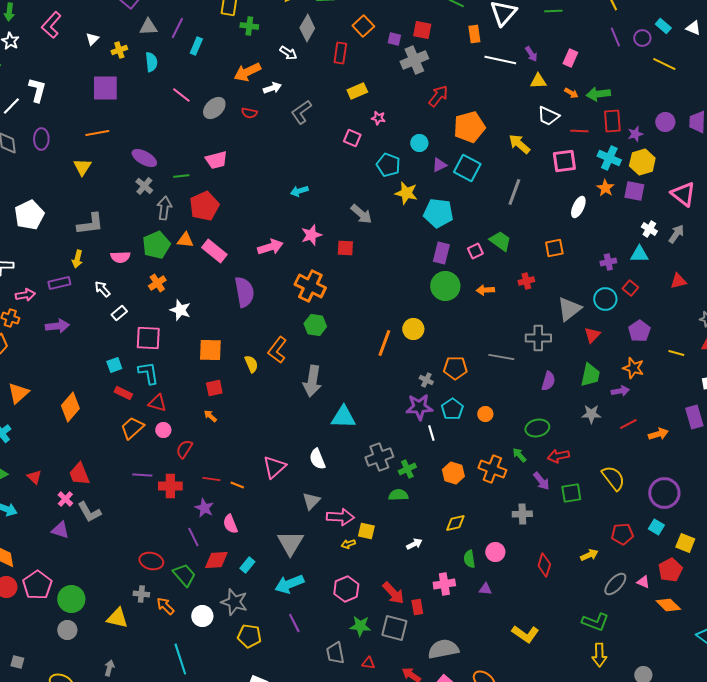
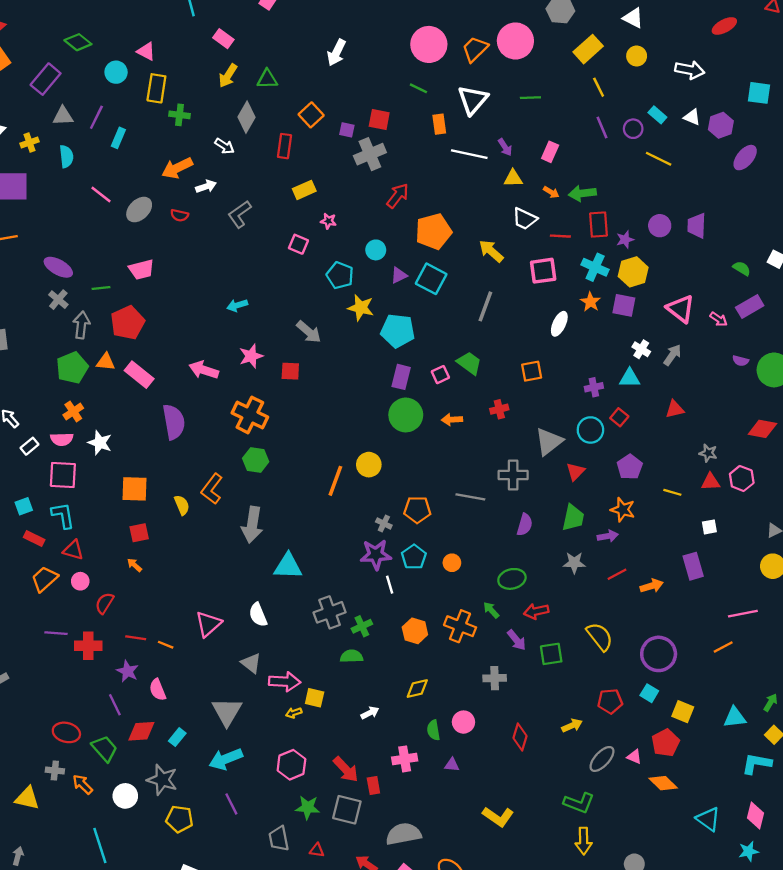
pink arrow: (270, 247) -> (204, 370), turned -145
pink semicircle: (120, 257) -> (62, 439), moved
gray triangle: (311, 501) -> (251, 663), turned -36

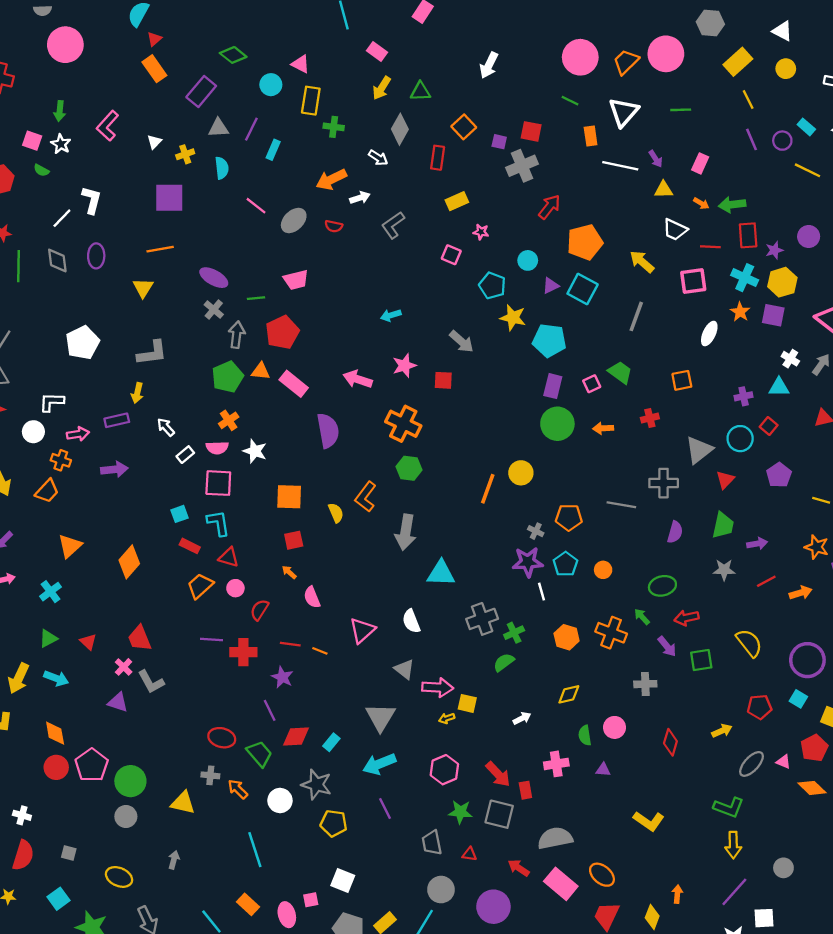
orange star: (623, 510) -> (817, 547), moved
green semicircle: (352, 656) -> (504, 662), turned -35
pink semicircle: (158, 690) -> (312, 597), moved

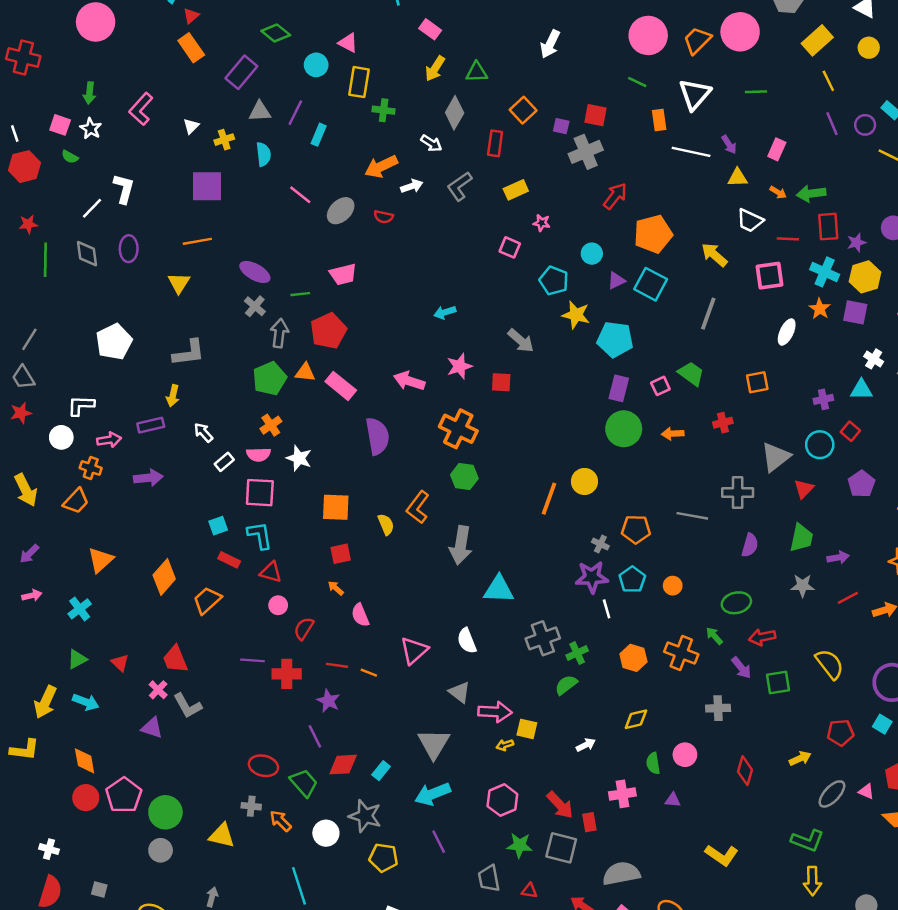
gray L-shape: (393, 225) -> (459, 186), moved
orange trapezoid: (200, 586) -> (207, 600), moved

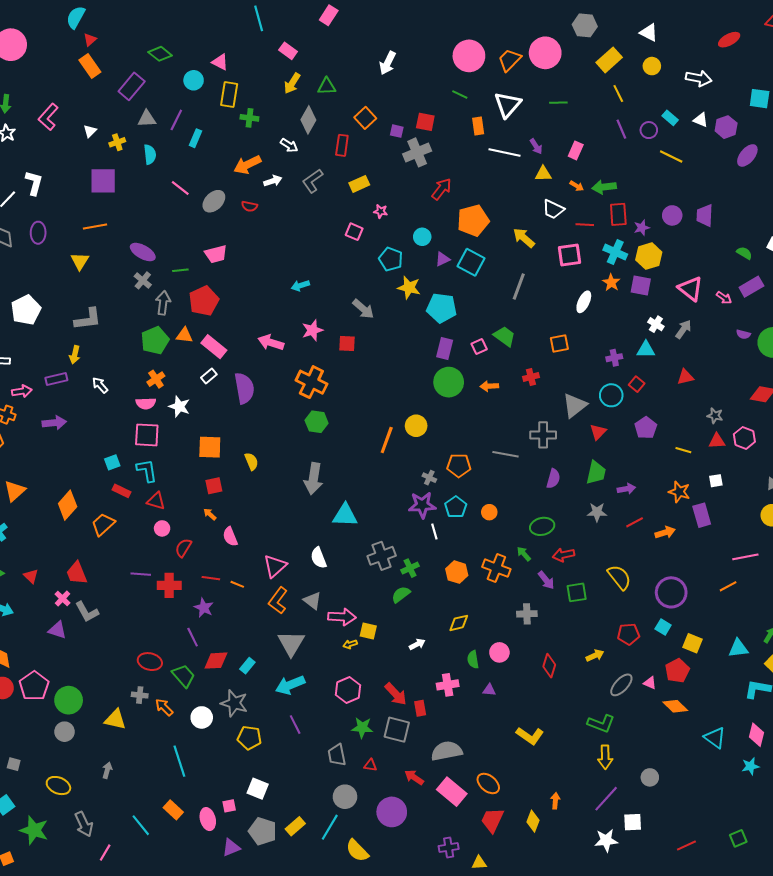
white rectangle: (224, 462) -> (209, 376), moved
orange L-shape: (418, 507) -> (278, 601), moved

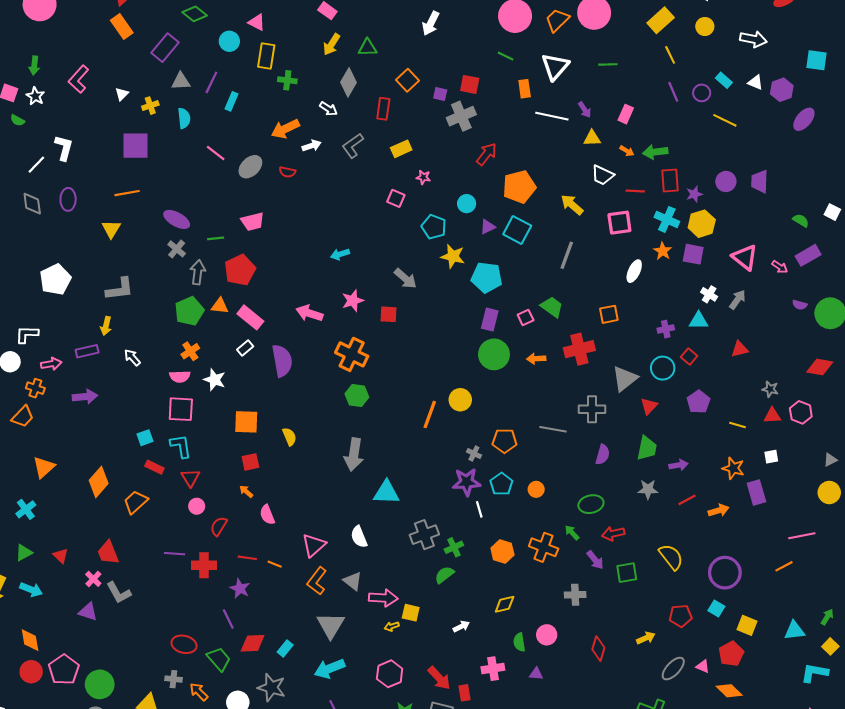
red cross: (531, 377) -> (579, 349), size x1.8
red triangle: (156, 501) -> (190, 478), turned 42

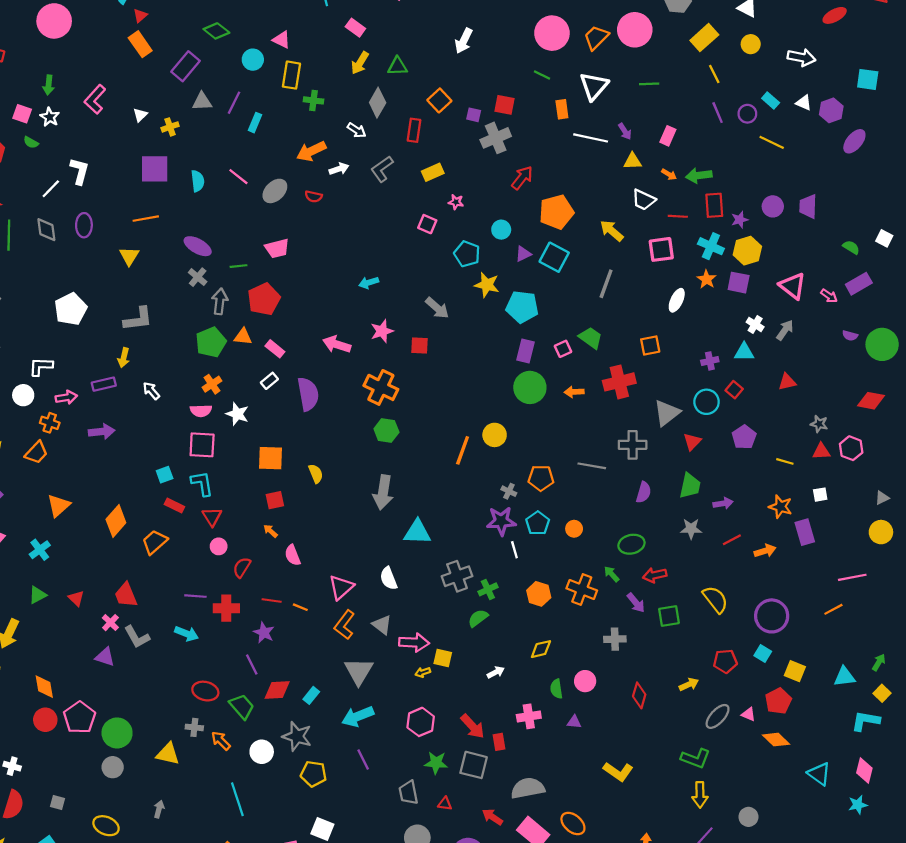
cyan semicircle: (184, 118) -> (198, 181), moved
pink rectangle: (250, 317) -> (275, 349), size x0.7
cyan arrow: (31, 589) -> (187, 634), moved

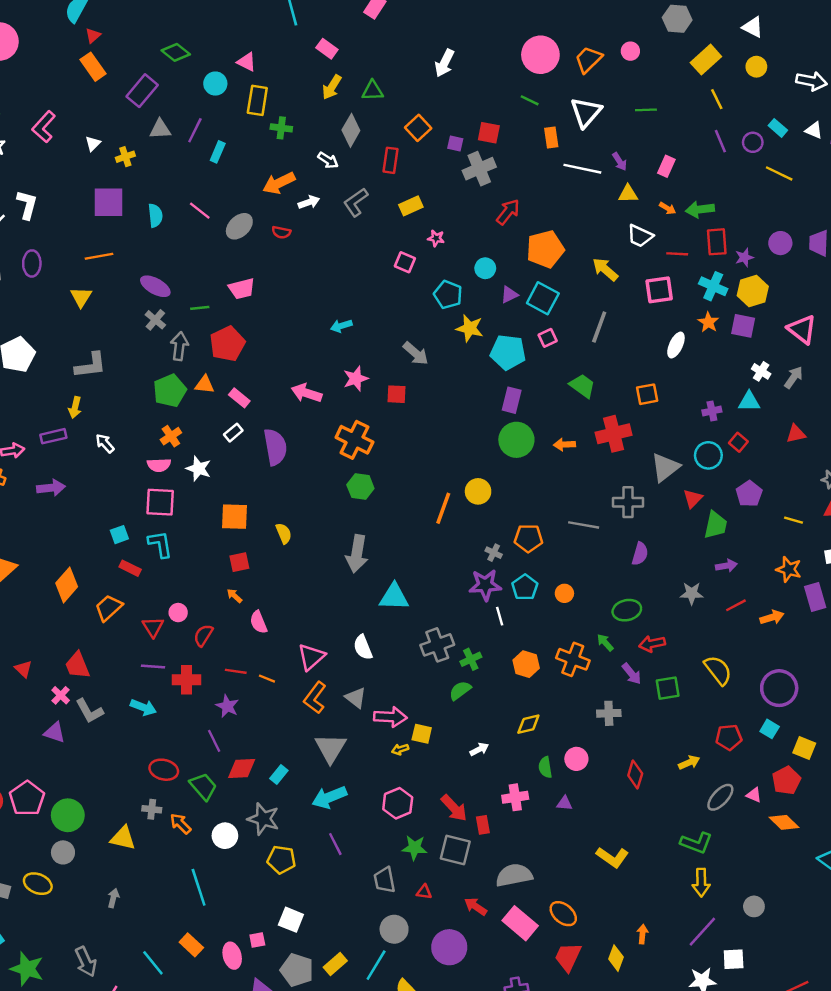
pink circle: (635, 30) -> (630, 51), size x0.5
pink square: (563, 349) -> (548, 338), moved
green trapezoid: (690, 486) -> (716, 525), moved
red triangle: (212, 517) -> (153, 627), moved
yellow ellipse: (106, 826) -> (38, 884), moved

